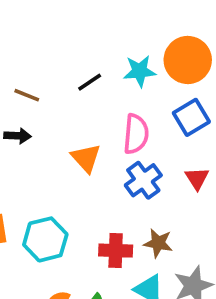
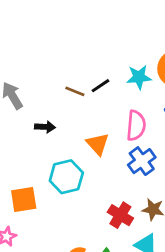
brown line: (27, 95) -> (75, 91), moved
cyan hexagon: (45, 239) -> (66, 177), moved
red cross: (116, 251) -> (120, 215), turned 30

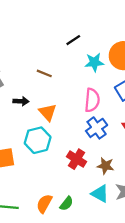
black line: (100, 86) -> (73, 40), moved
orange triangle: (98, 144) -> (48, 112), moved
red cross: (120, 215) -> (77, 159), moved

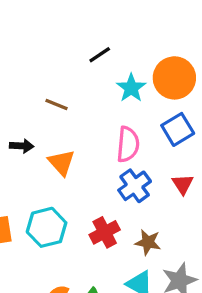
cyan star: (94, 62) -> (131, 88), turned -30
cyan hexagon: (38, 140) -> (47, 227), moved
red cross: (77, 159) -> (105, 232), turned 30

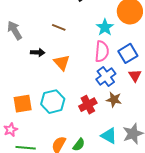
cyan star: (131, 88) -> (105, 27), moved
blue square: (178, 129) -> (128, 53), moved
brown star: (148, 242) -> (114, 100), moved

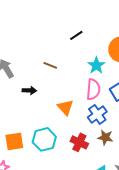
orange triangle: (62, 62) -> (65, 107), moved
red cross: (88, 105) -> (79, 142), turned -36

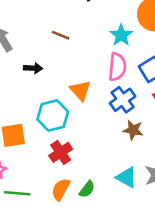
cyan hexagon: (44, 139) -> (53, 116), moved
red cross: (79, 142) -> (61, 152), moved, turned 30

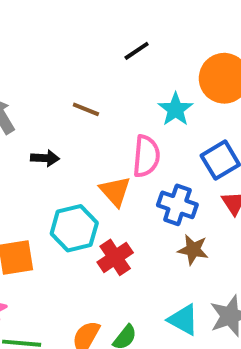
pink semicircle: (117, 67) -> (146, 156), moved
blue cross: (123, 100) -> (177, 205), turned -35
red cross: (61, 152) -> (115, 257), moved

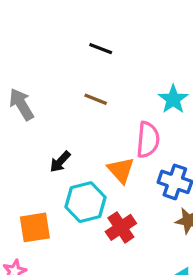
black line: (137, 51) -> (101, 49), moved, turned 55
black arrow: (45, 158) -> (60, 162), moved, turned 130

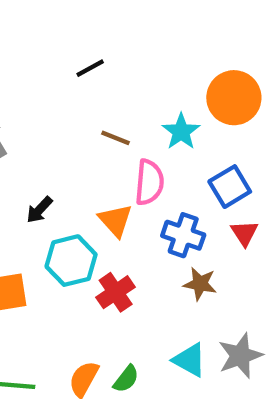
black line: (101, 49) -> (90, 68), turned -50
brown line: (96, 99) -> (116, 138), moved

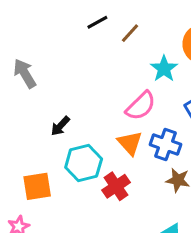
brown line: (116, 138) -> (130, 33), moved, turned -70
pink semicircle: (149, 182) -> (141, 106), turned 40
orange triangle: (116, 220) -> (130, 143), moved

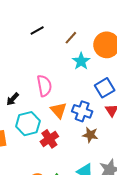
brown line: (130, 33) -> (71, 38), moved
pink semicircle: (141, 106) -> (44, 86), moved, turned -55

